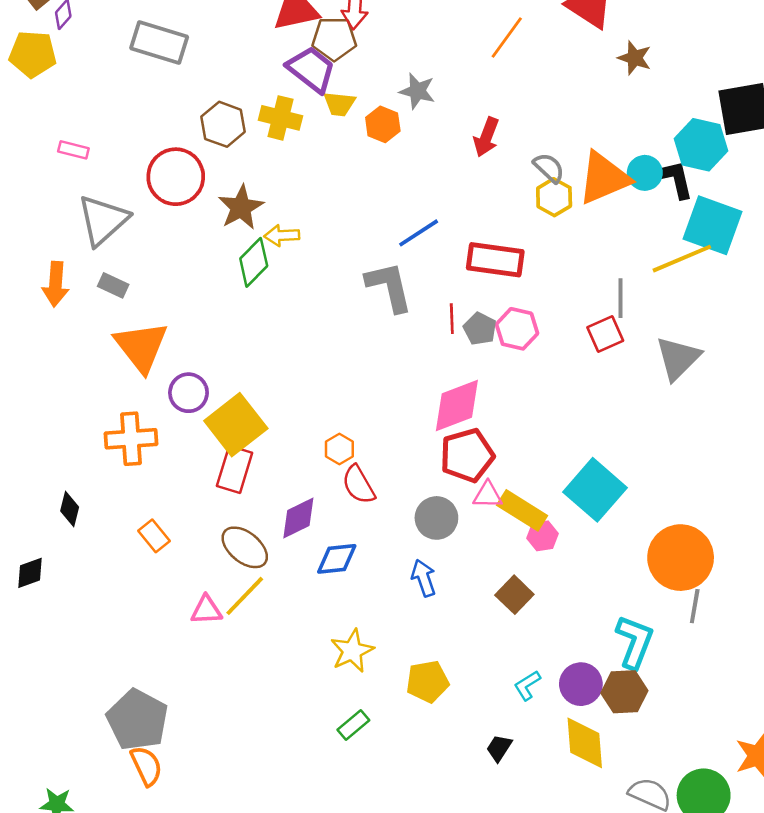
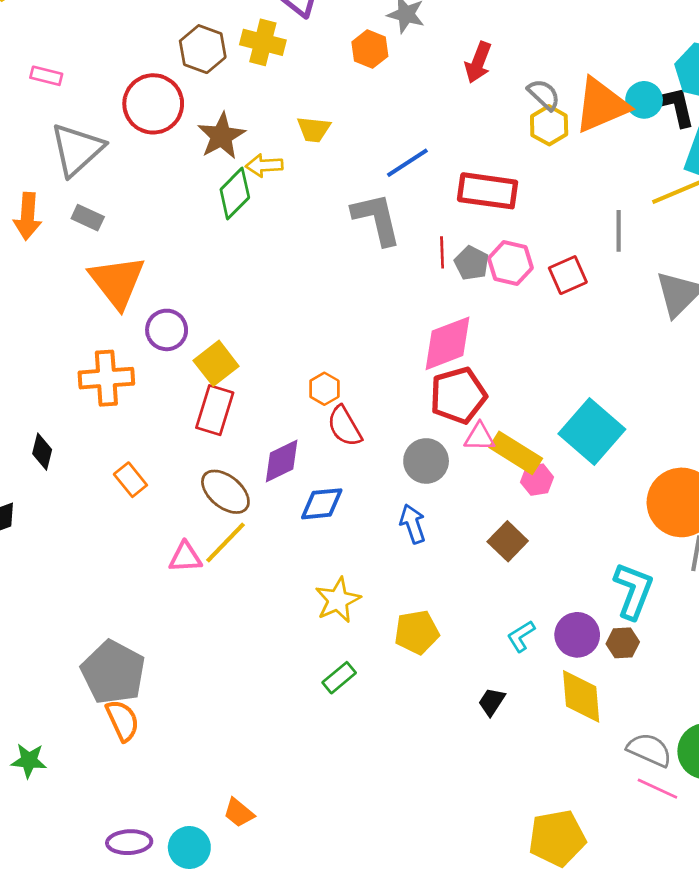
yellow trapezoid: (339, 104) -> (314, 129), moved
red square: (605, 334) -> (568, 275), moved
yellow square: (236, 425) -> (216, 363), size x0.7
brown hexagon: (624, 692) -> (623, 643), size x0.7

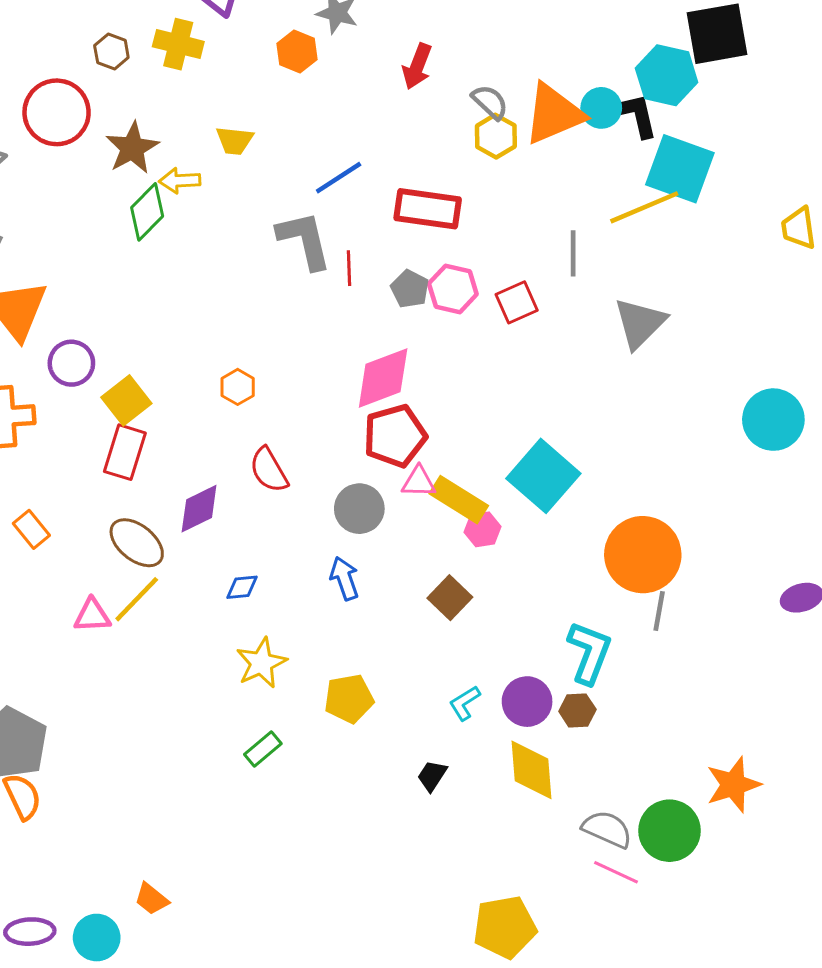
brown hexagon: (203, 49) -> (111, 52), size x0.7
red line: (442, 252) -> (349, 268), moved
orange hexagon: (324, 389) -> (238, 387), moved
blue diamond: (322, 504) -> (242, 587), moved, size x0.7

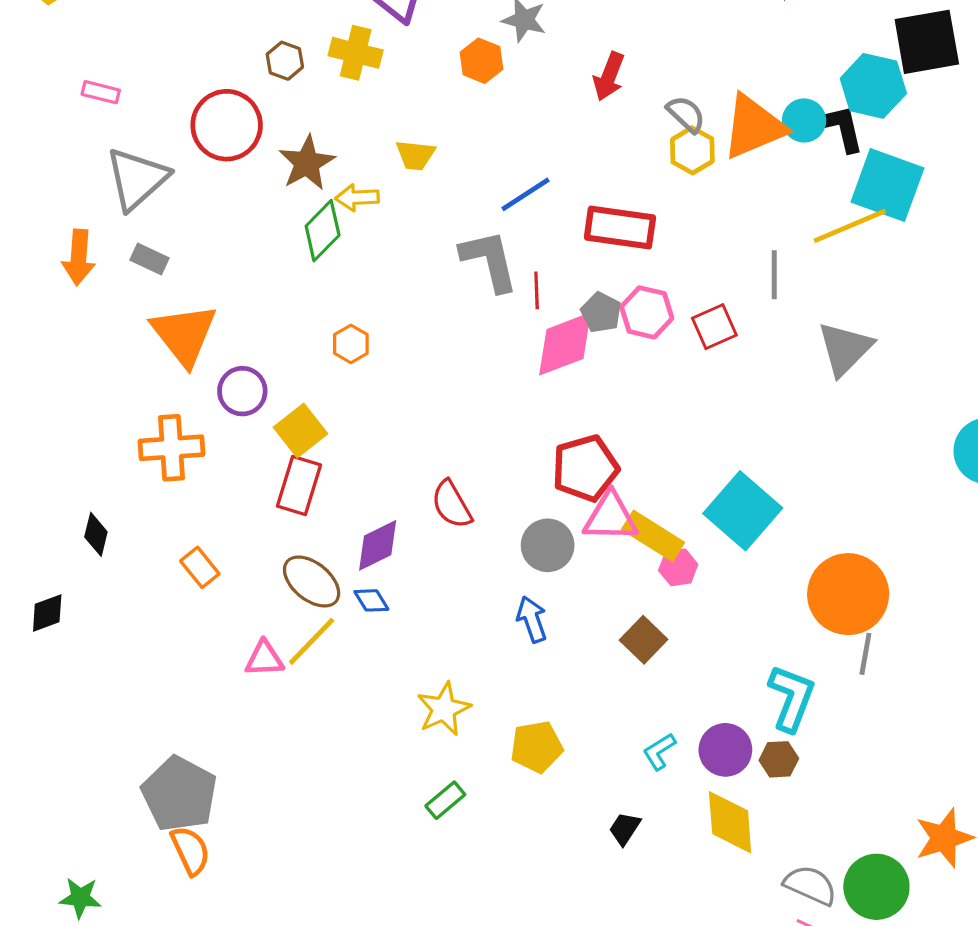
pink diamond: (383, 378) -> (565, 344), moved
orange hexagon: (238, 387) -> (351, 344), moved
pink triangle: (419, 482) -> (611, 517), size x1.5
blue diamond: (242, 587) -> (371, 600), moved, turned 64

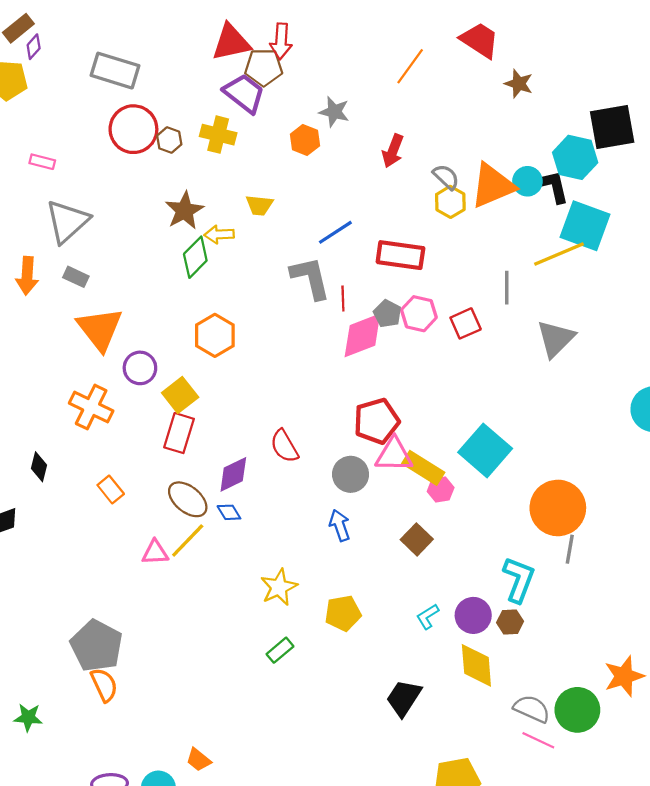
red circle: (227, 125) -> (133, 129), moved
orange hexagon: (351, 344) -> (215, 335), size x1.6
orange cross: (172, 448) -> (91, 407), turned 30
black trapezoid: (625, 829) -> (404, 698), moved, size x1.6

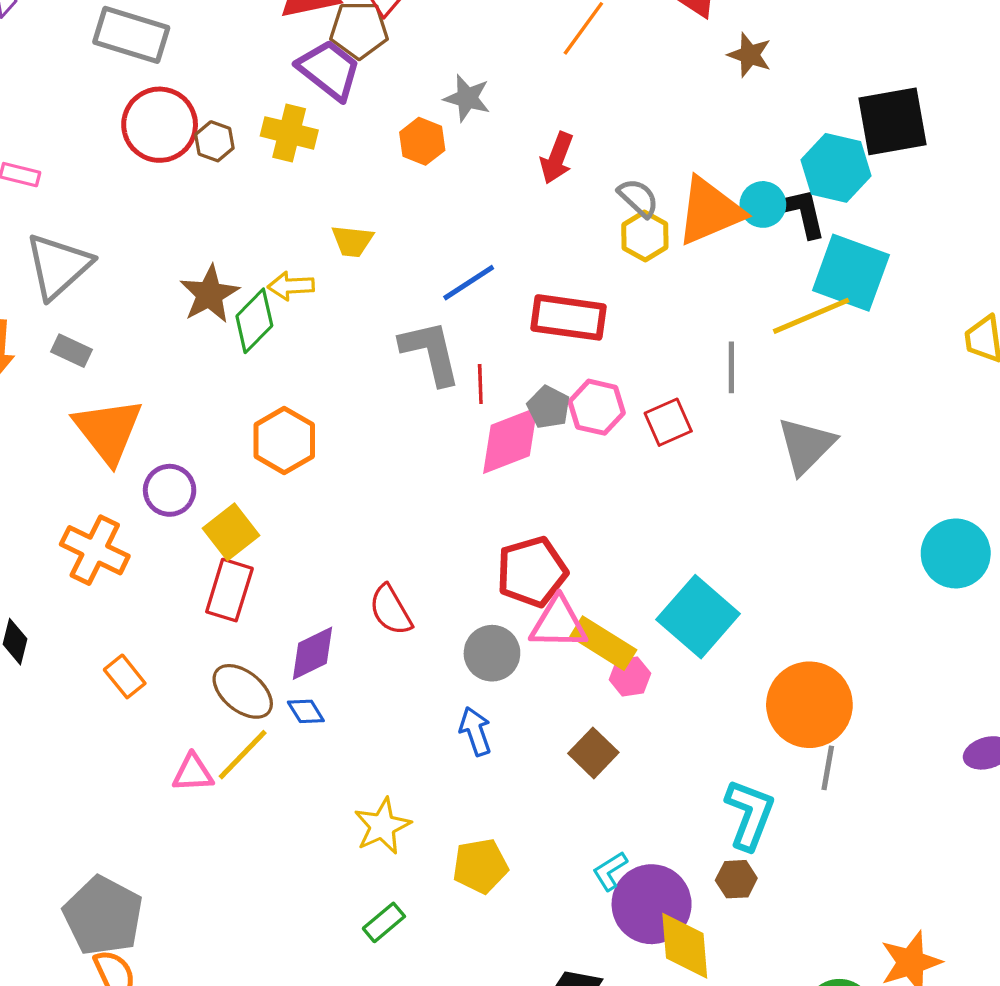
brown star: (184, 211) -> (209, 294), moved
purple circle: (473, 615) -> (652, 904), moved, size x1.4

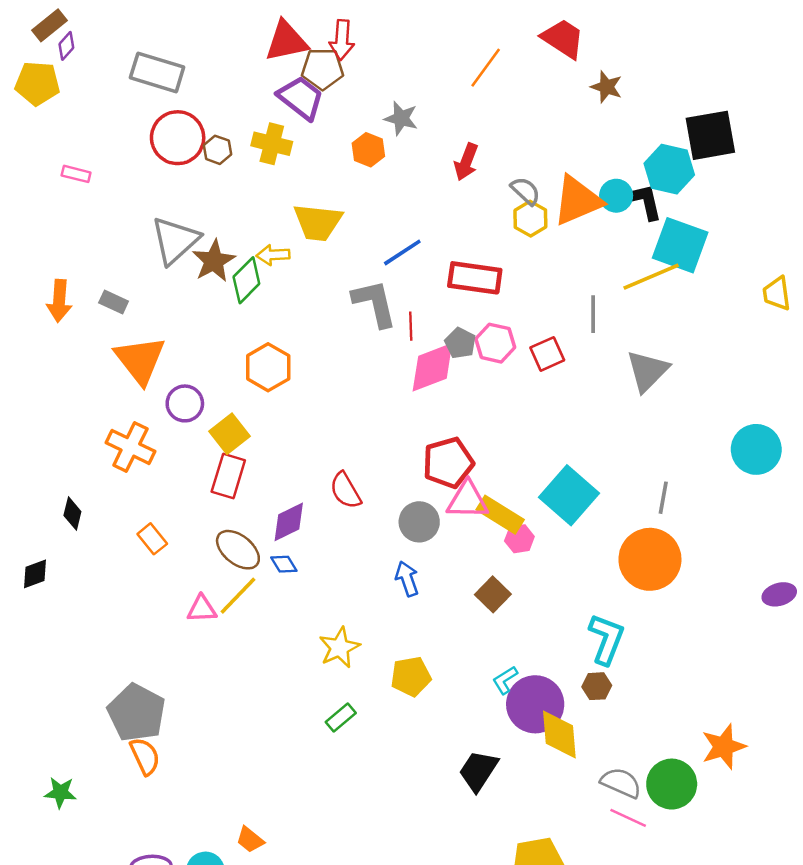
yellow trapezoid: (352, 241) -> (318, 222), size x1.6
gray triangle: (58, 266) -> (175, 240), moved
gray line: (828, 768) -> (663, 498), moved

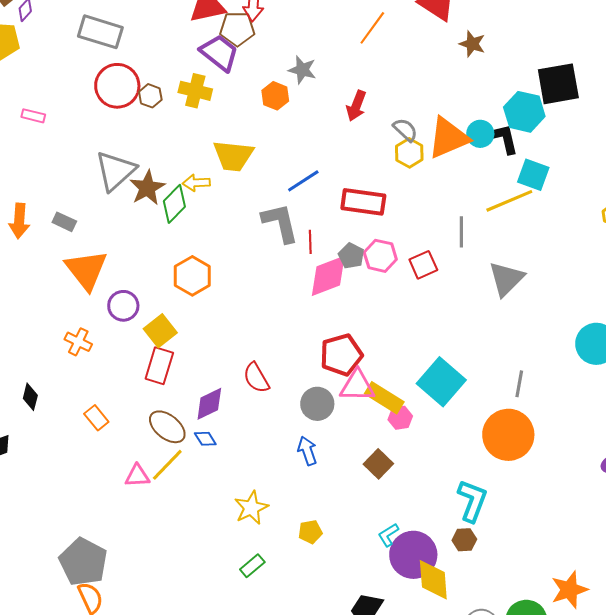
cyan square: (680, 245) -> (533, 175), size x0.7
orange cross: (130, 447) -> (78, 342), size x0.7
yellow pentagon: (411, 677) -> (310, 532), size x0.7

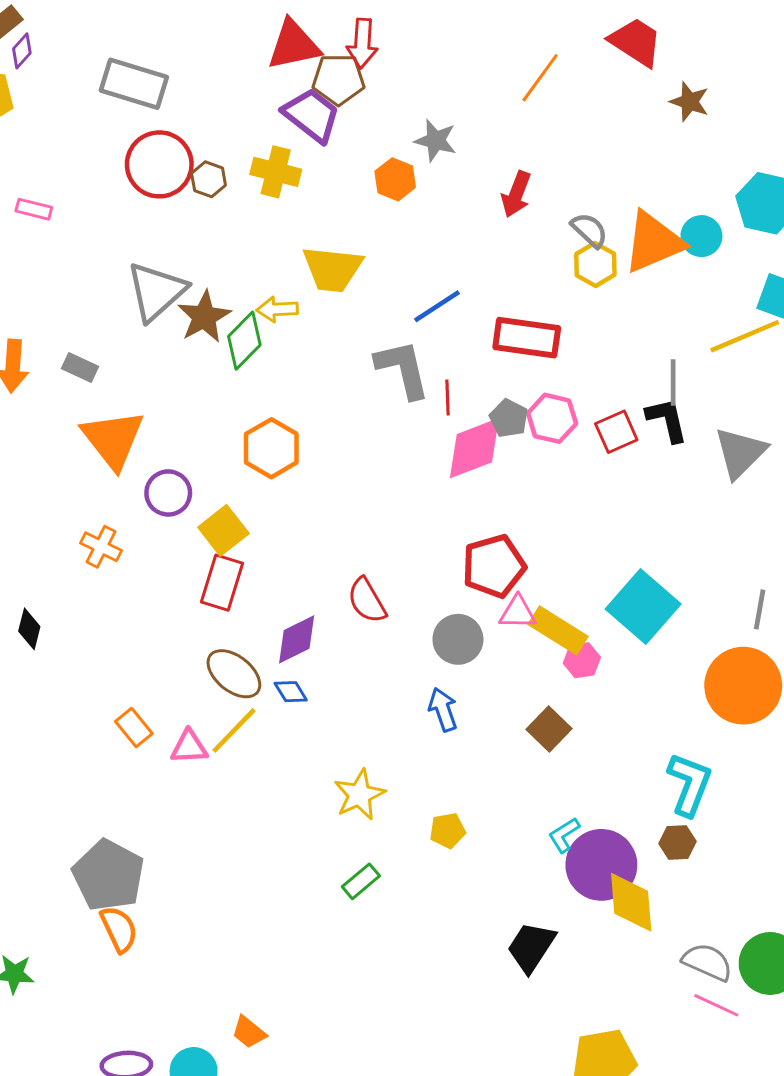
black L-shape: (504, 139) -> (667, 420), moved
pink triangle: (357, 386) -> (518, 612), size x0.7
orange rectangle: (96, 418) -> (134, 727), moved

